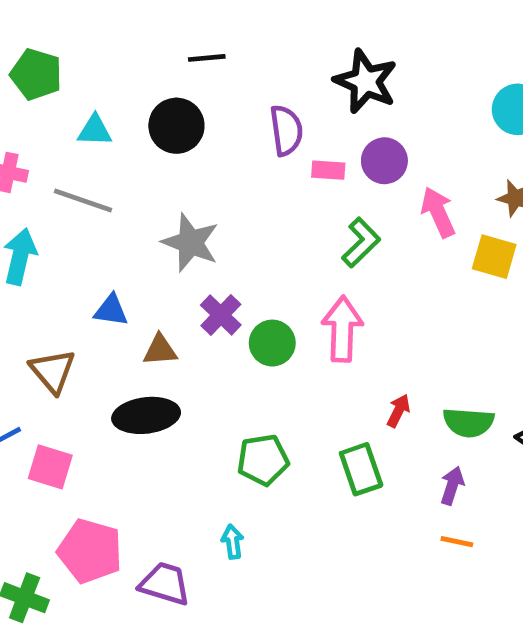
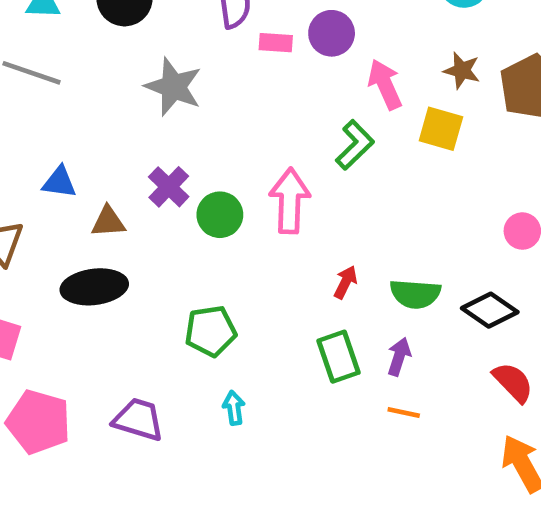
gray star: (190, 243) -> (173, 87), moved
green L-shape: (361, 243) -> (355, 145), moved
green rectangle: (361, 469) -> (339, 357), moved
cyan arrow: (233, 542) -> (234, 408), moved
purple trapezoid: (165, 584) -> (138, 419), moved

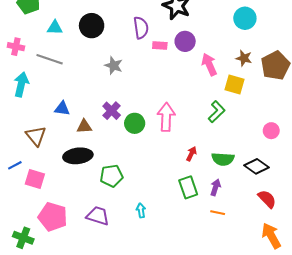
gray star: (173, 87) -> (114, 66), size x0.7
green L-shape: (355, 145) -> (217, 112), moved
green pentagon: (211, 331) -> (112, 176), moved

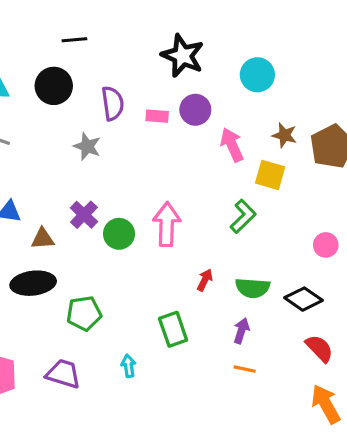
cyan circle: (245, 18) -> (257, 75), moved
purple semicircle: (141, 28) -> (113, 103), moved
green rectangle: (188, 187) -> (173, 329), moved

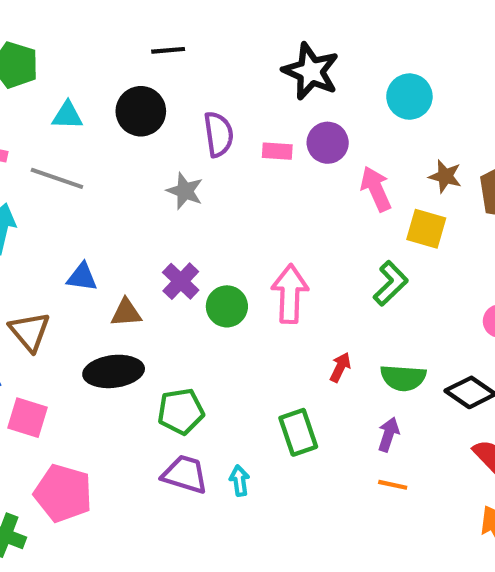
purple trapezoid: (63, 374) -> (185, 474), moved

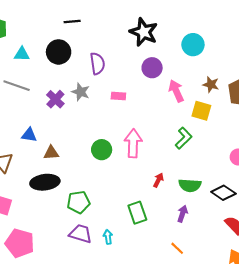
pink rectangle: (277, 151) -> (118, 96), moved
purple cross: (181, 281) -> (55, 99), moved
orange line: (393, 485) -> (177, 248), moved, turned 32

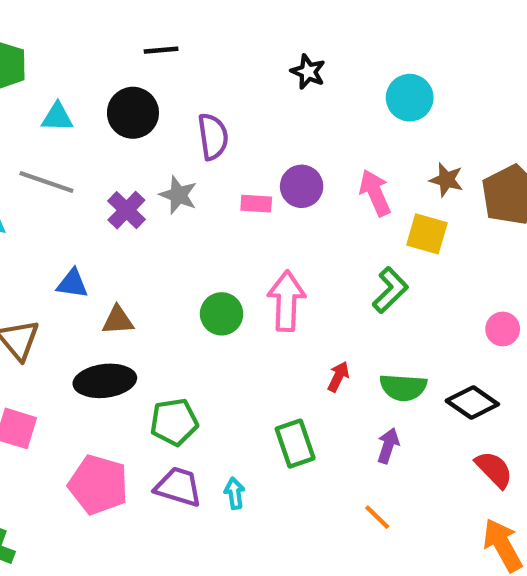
black star: (144, 32) -> (308, 72), size x0.6
purple circle: (152, 68) -> (302, 186), moved
pink pentagon: (20, 243) -> (98, 485), moved

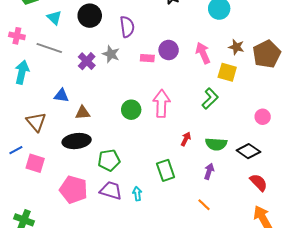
cyan triangle: (57, 117) -> (54, 18), turned 42

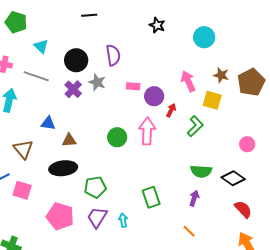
black circle: (90, 16) -> (76, 60), moved
purple circle: (169, 50) -> (154, 96), moved
red arrow: (186, 139) -> (171, 110), moved
purple trapezoid: (111, 191) -> (97, 217), turned -75

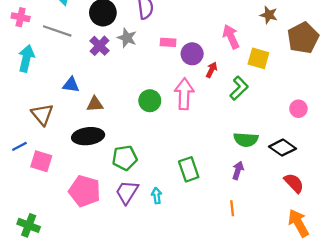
brown star: (221, 75) -> (269, 15), moved
orange line: (189, 231) -> (232, 208), turned 40

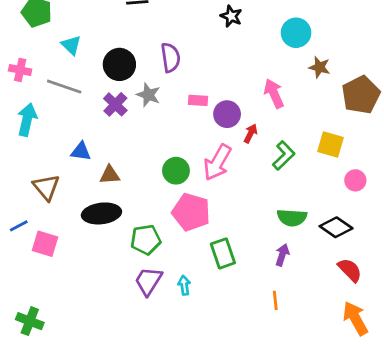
yellow square: (258, 58) -> (331, 144), moved
pink arrow: (184, 94) -> (217, 162), turned -152
pink pentagon: (85, 191) -> (191, 212), moved

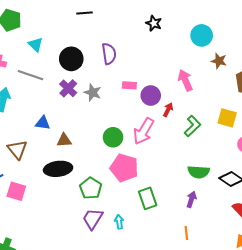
gray star: (148, 95) -> (93, 92), moved
green pentagon: (146, 240) -> (91, 188), turned -30

